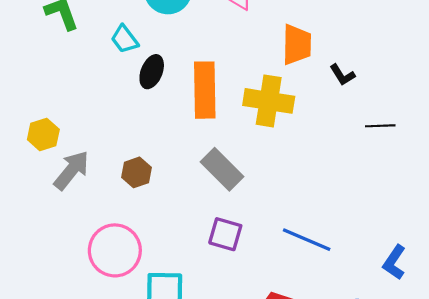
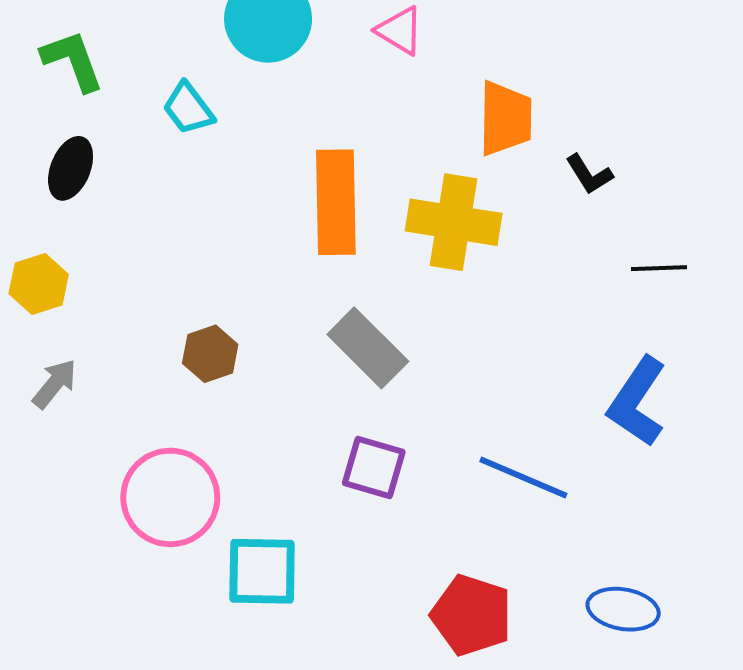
black ellipse: (152, 72) -> (71, 168), moved
gray arrow: (71, 170) -> (55, 384), moved, size x0.7
blue L-shape: (394, 262) -> (637, 402), moved, size x1.4

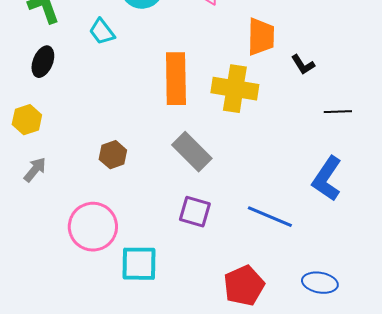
red pentagon: (471, 615) -> (244, 286), turned 30

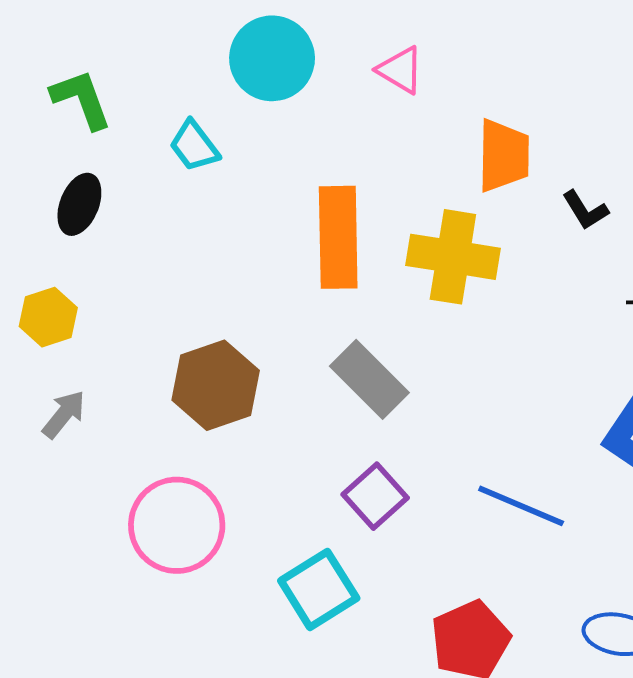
brown hexagon: (113, 155) -> (216, 385), size x1.6
purple square: (195, 212) -> (375, 496), turned 32
cyan square: (139, 264) -> (319, 589), moved, turned -33

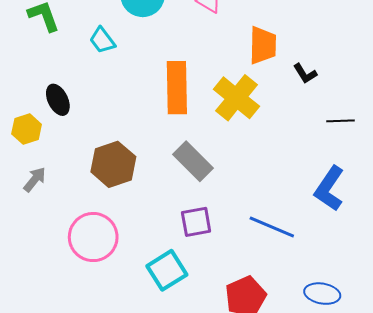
black ellipse: (79, 204) -> (58, 100), moved, turned -48
yellow cross: (453, 257) -> (236, 98), turned 30
purple square: (375, 496) -> (196, 222), turned 32

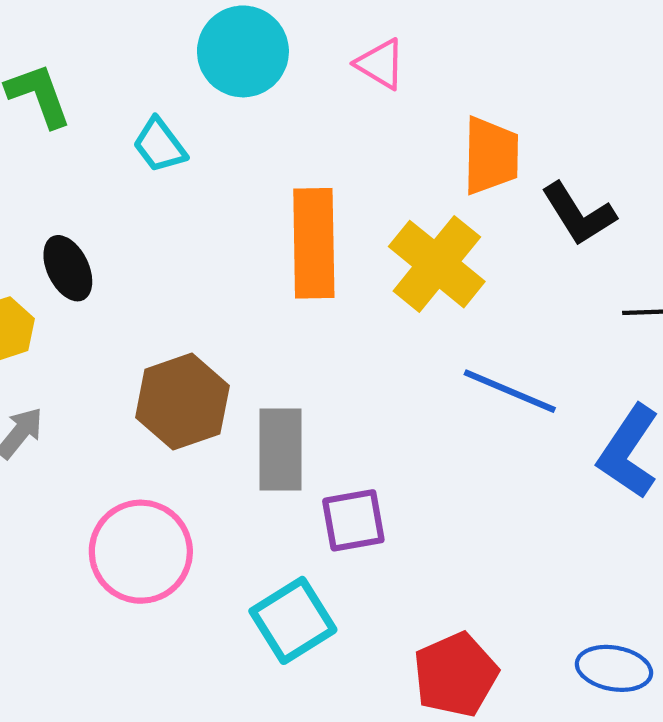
black L-shape: (305, 74) -> (579, 214), size x1.5
gray rectangle: (193, 161) -> (280, 450), moved, turned 45
blue line: (272, 227) -> (510, 391), moved

